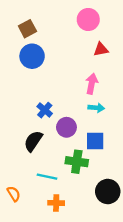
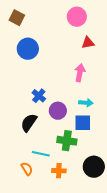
brown square: (27, 29) -> (17, 18), moved, turned -35
cyan arrow: (96, 108) -> (86, 103), moved
orange semicircle: (14, 194) -> (27, 169), moved
orange cross: (56, 203) -> (59, 171), moved

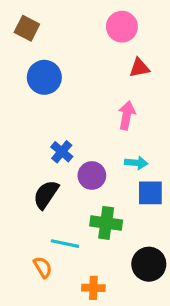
blue square: (83, 123) -> (150, 193), moved
orange cross: (59, 171) -> (93, 288), moved

